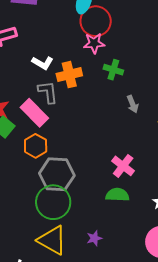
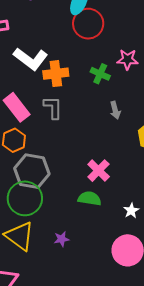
pink star: (94, 43) -> (127, 59), moved
white L-shape: (43, 63) -> (31, 59), size x1.6
gray L-shape: (48, 92) -> (53, 107), moved

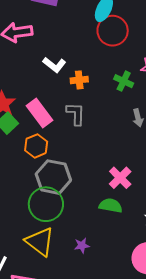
white L-shape: (31, 59) -> (54, 65), size x0.7
orange cross: (56, 74) -> (79, 80), size x0.7

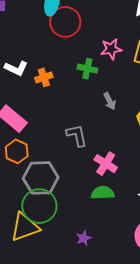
gray L-shape: (76, 114) -> (77, 135), moved
yellow triangle: (40, 242) -> (25, 227), moved, turned -44

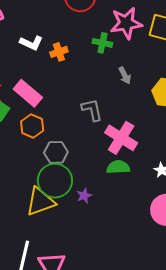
pink star: (111, 49) -> (126, 23), size x1.5
pink cross: (106, 164) -> (121, 138), size x1.4
gray hexagon: (41, 178) -> (56, 152), size x0.7
purple star: (84, 238) -> (84, 196), moved

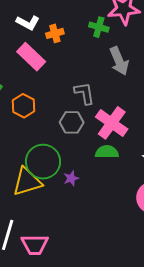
gray arrow: (125, 75) -> (119, 61), size x1.6
pink rectangle: (28, 93) -> (31, 57), moved
gray hexagon: (56, 152) -> (72, 122), moved

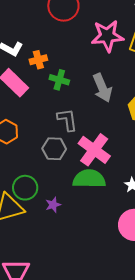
green cross: (99, 27) -> (59, 80), moved
green semicircle: (107, 152) -> (89, 179), size x1.4
green circle: (43, 162) -> (25, 188), size x0.7

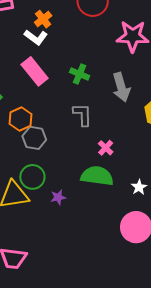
orange cross: (38, 60) -> (43, 19), moved, turned -30
gray hexagon: (54, 149) -> (34, 138), moved
pink cross: (94, 150) -> (106, 148), size x0.5

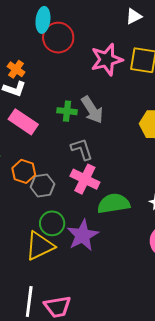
gray arrow: (121, 87) -> (92, 110), moved
pink cross: (106, 148) -> (85, 179), moved, size x1.8
purple star: (58, 197) -> (83, 235), size x2.0

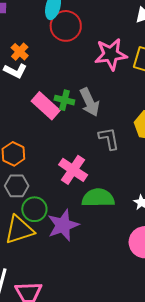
pink rectangle: (23, 122) -> (46, 106), moved
gray L-shape: (82, 149) -> (109, 138), moved
gray hexagon: (42, 185) -> (17, 186), moved

